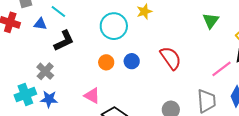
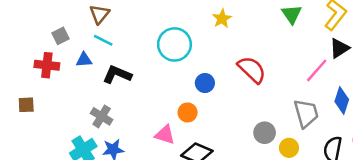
yellow star: (144, 12) -> (222, 19), moved
black L-shape: (64, 41) -> (117, 75), turned -120
orange circle: (106, 62) -> (188, 112), moved

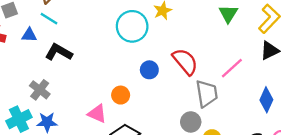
cyan circle: (174, 44) -> (132, 26), moved
pink line: (317, 70) -> (232, 68), moved
blue circle: (205, 83) -> (149, 70), moved
gray trapezoid: (306, 113) -> (207, 94), moved

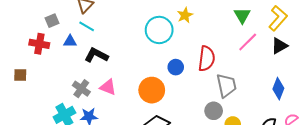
red semicircle: (185, 62) -> (207, 59), turned 50
pink line: (232, 68) -> (248, 42), moved
orange circle: (121, 95) -> (152, 90), size x1.6
pink triangle: (97, 114) -> (108, 87), moved

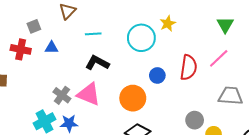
cyan line: (87, 26) -> (93, 34), moved, turned -35
pink line: (248, 42) -> (219, 58), moved
black L-shape: (96, 55) -> (97, 63), moved
gray trapezoid: (226, 86) -> (231, 96), moved, turned -75
pink triangle: (108, 87) -> (89, 94), size x1.4

